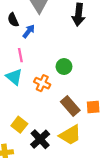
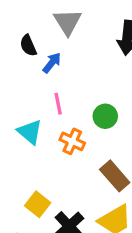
pink line: (20, 55) -> (58, 104), moved

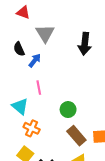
green circle: (105, 116) -> (68, 110), moved
orange cross: (72, 141) -> (32, 128), moved

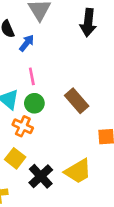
green circle: (68, 110) -> (34, 103), moved
brown rectangle: (76, 136) -> (77, 101), moved

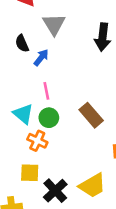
yellow square: (15, 158) -> (30, 173), turned -36

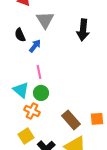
brown rectangle: (91, 115) -> (71, 120), moved
yellow square: (30, 173) -> (26, 136), turned -35

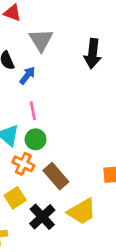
brown rectangle: (71, 120) -> (56, 176), moved

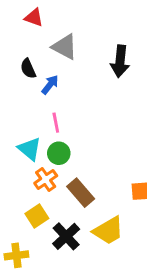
gray triangle: (41, 40) -> (65, 47), turned -30
orange cross: (23, 164) -> (46, 180), turned 30

